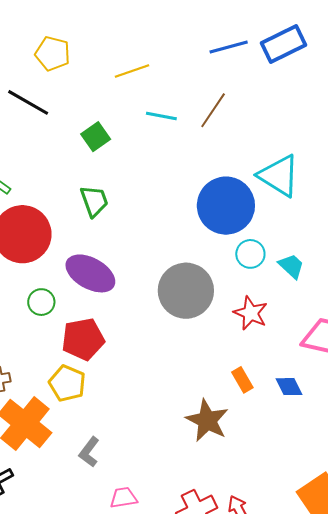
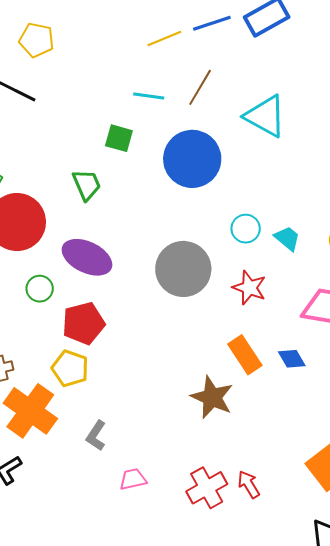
yellow line: (132, 71) -> (164, 38), moved
green square: (96, 137) -> (119, 138), moved, turned -36
cyan triangle: (279, 176) -> (265, 116), moved
blue circle: (226, 206) -> (192, 159), moved
orange rectangle: (242, 380) -> (245, 355), size x1.5

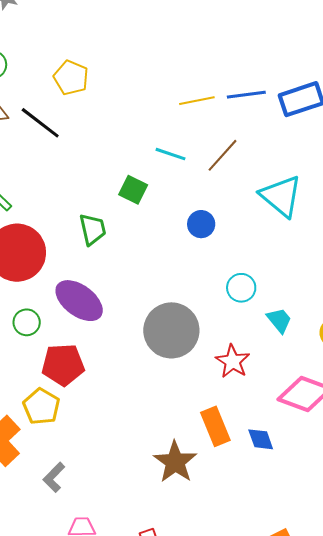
blue circle: (192, 159) -> (201, 224), size x0.5
cyan circle: (246, 229) -> (241, 288), moved

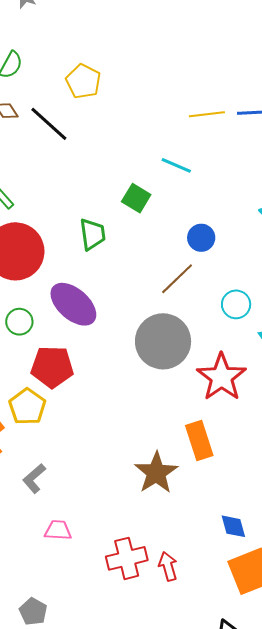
brown line: (222, 155) -> (177, 279), moved
red star: (233, 361) -> (222, 377), size x1.4
blue diamond: (261, 439) -> (233, 526), moved

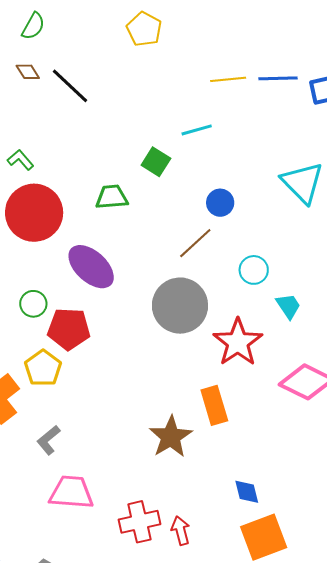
yellow pentagon: (83, 81) -> (144, 29), moved
cyan line: (176, 165) -> (197, 130), turned -40
green trapezoid: (93, 234) -> (112, 197), turned -88
green circle: (19, 322) -> (33, 304), moved
pink trapezoid: (58, 530) -> (71, 492), size x1.6

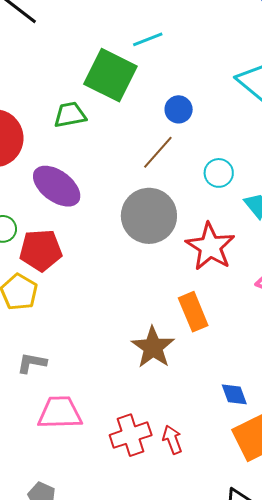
green square: (156, 162) -> (110, 75), size x1.8
gray L-shape: (49, 440) -> (32, 363), turned 56

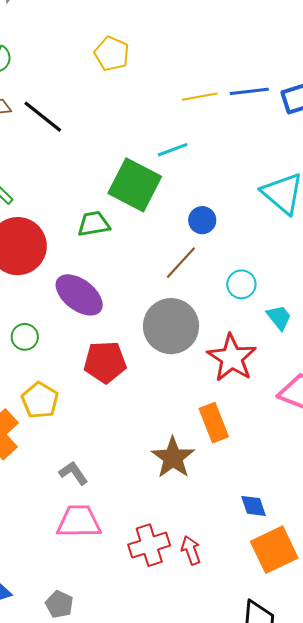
red pentagon: (41, 250) -> (105, 362), moved
gray L-shape: (32, 363) -> (73, 473), moved, turned 44

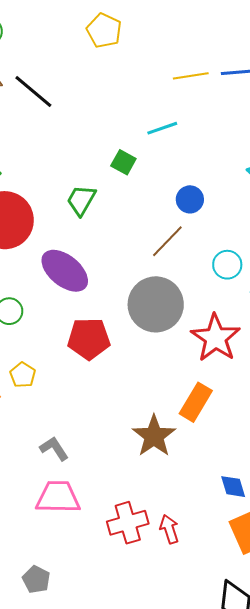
green square: (135, 185) -> (123, 162), size x0.5
green trapezoid: (94, 224) -> (81, 200), turned -52
yellow pentagon: (40, 400) -> (23, 375), size x0.7
orange rectangle: (214, 423) -> (196, 402), turned 51

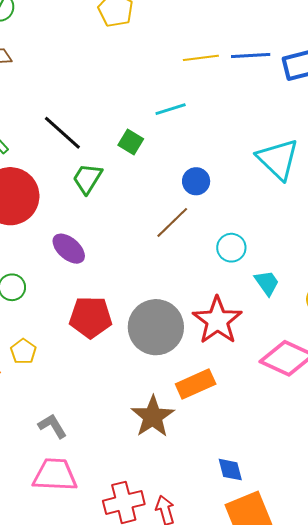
black line: (33, 91) -> (62, 133), moved
purple ellipse: (65, 271) -> (69, 249), size x0.7
gray circle: (156, 304) -> (156, 327), moved
orange rectangle: (196, 402) -> (196, 384), turned 33

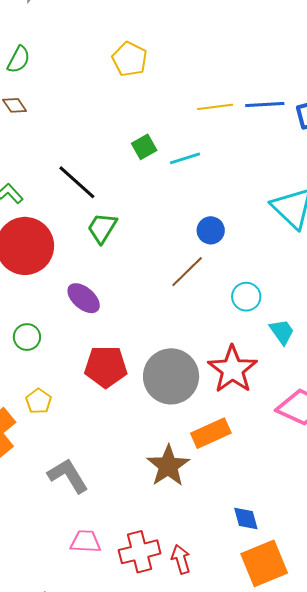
green square: (131, 142) -> (144, 147), moved, turned 30
gray L-shape: (53, 426) -> (68, 476), size x1.4
pink trapezoid: (55, 475) -> (85, 542), moved, size x0.7

